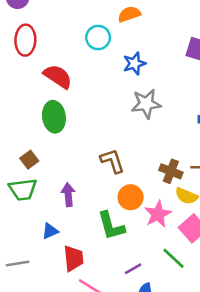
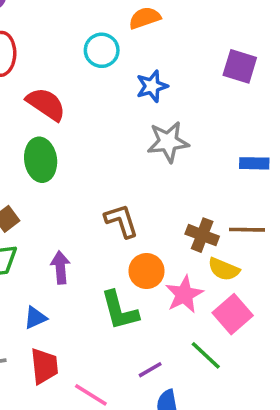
red trapezoid: (73, 258) -> (44, 366), moved

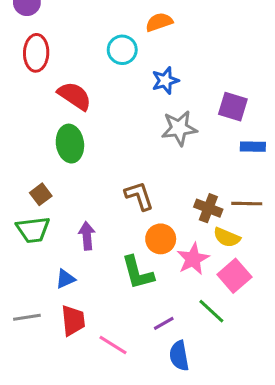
purple square: (240, 66) -> (233, 107), moved

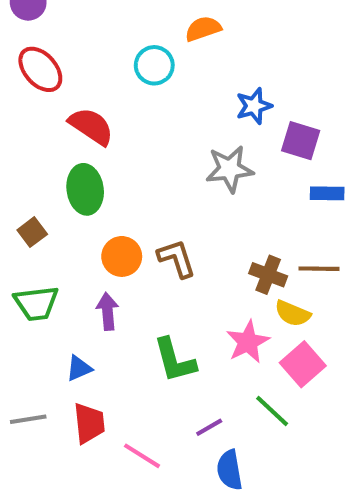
red ellipse: (36, 53) -> (40, 69), turned -44
blue star: (165, 81) -> (254, 106), moved
brown square: (41, 194) -> (32, 232), moved
orange circle: (161, 239) -> (122, 256), moved

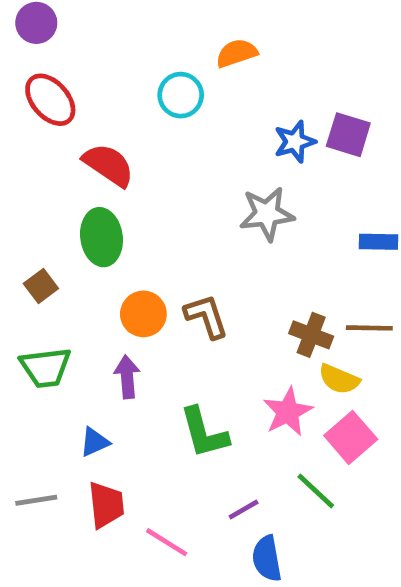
purple square: (301, 141) -> (348, 135), moved

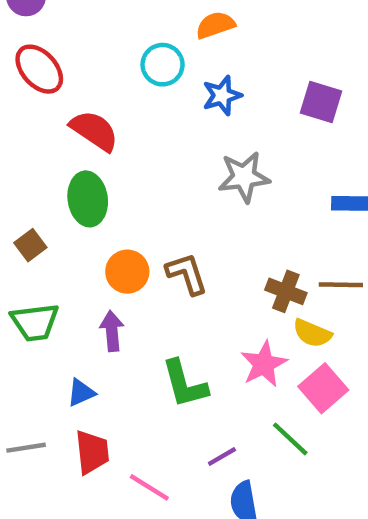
blue star: (295, 142) -> (222, 95), moved

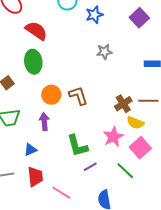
purple square: (321, 102) -> (139, 18), turned 30
gray star: (244, 177) -> (104, 52), size x0.7
brown cross: (286, 291) -> (123, 104), turned 36
purple line: (222, 456) -> (90, 167), moved

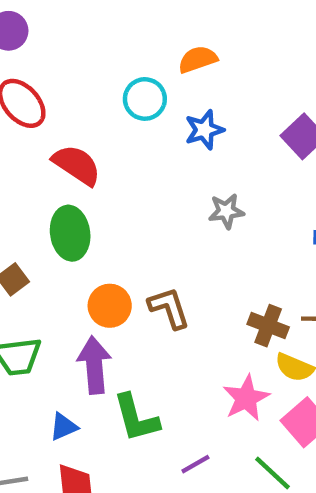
brown cross: (123, 104) -> (268, 326), turned -36
purple arrow: (44, 122) -> (94, 365), size x1.4
green L-shape: (77, 146) -> (136, 418), moved

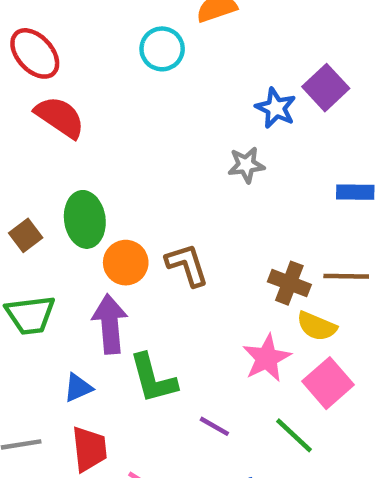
blue star: (204, 130) -> (276, 108), moved, turned -30
red semicircle: (77, 165) -> (60, 117), moved
green ellipse: (70, 233) -> (85, 219), moved
purple line: (195, 464) -> (214, 426), turned 60

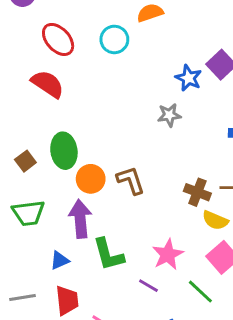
red ellipse: (35, 53) -> (58, 39), moved
pink star: (267, 358) -> (168, 254), moved

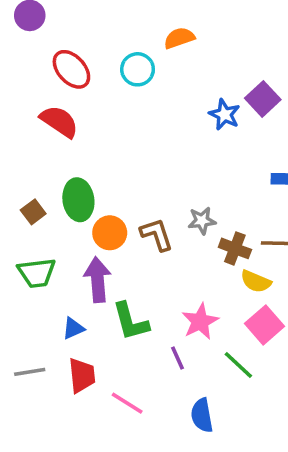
gray star: (169, 115) -> (202, 221), moved
purple line: (148, 286) -> (178, 358), turned 36

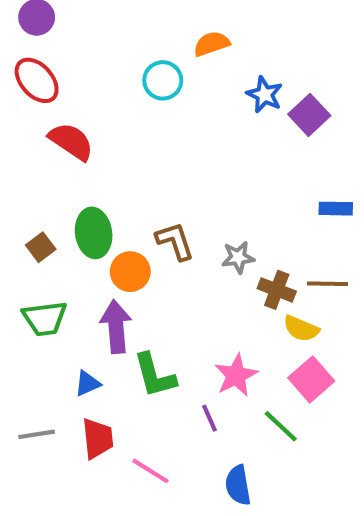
red ellipse: (71, 69) -> (37, 80), moved
blue star: (224, 115) -> (264, 95), moved
brown L-shape: (157, 235) -> (175, 241), moved

